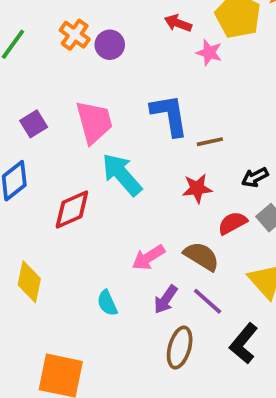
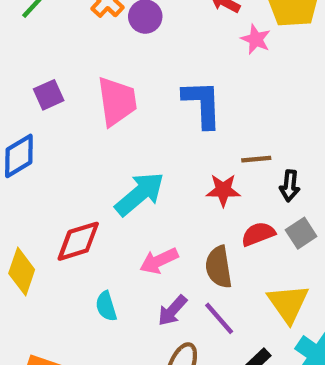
brown line: (210, 142) -> (256, 159), moved
cyan arrow: (122, 175) -> (140, 194), moved, turned 84
black arrow: (255, 177) -> (290, 186), turned -64
red diamond: (72, 209) -> (78, 241), moved
brown semicircle: (201, 256) -> (219, 267), turned -138

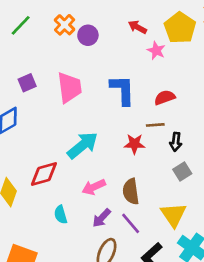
red semicircle: (258, 234) -> (165, 97), moved

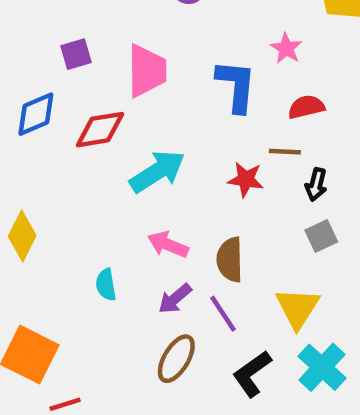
pink star: (156, 51) -> (286, 48), moved
red diamond: (44, 174) -> (100, 130), moved
pink arrow: (94, 187) -> (168, 245), turned 40

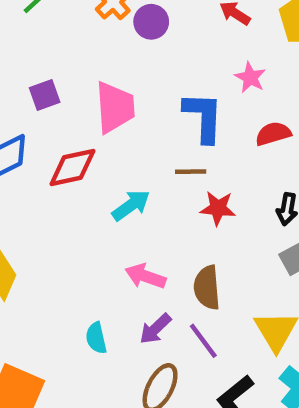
brown line: (285, 152) -> (191, 172), moved
cyan arrow: (157, 171) -> (131, 205), size x0.7
cyan semicircle: (106, 285) -> (96, 338), moved

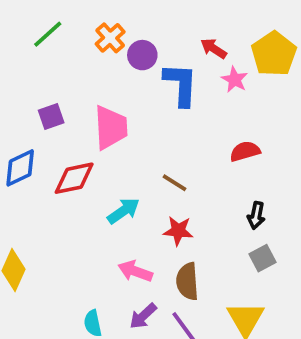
pink star: (250, 77) -> (235, 80), moved
blue L-shape: (203, 117) -> (181, 84), moved
brown line: (191, 172) -> (174, 183), turned 32
red star: (218, 208) -> (178, 231), moved

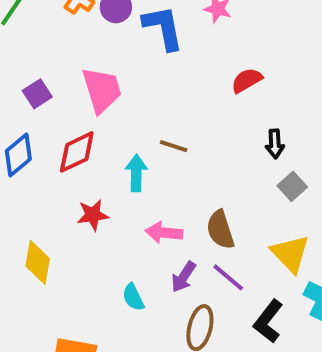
brown line: (174, 183) -> (174, 146), moved
cyan arrow: (123, 211) -> (136, 173), turned -40
red star: (178, 231) -> (93, 215), moved

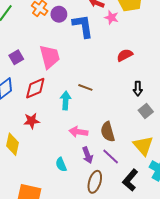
red star: (93, 215) -> (32, 121), moved
purple arrow: (184, 277) -> (88, 155), turned -56

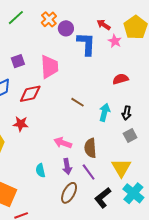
cyan arrow: (66, 100) -> (105, 112), moved

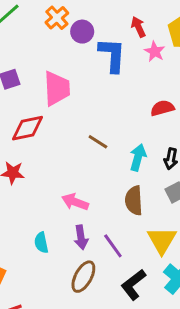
red arrow: (104, 25) -> (138, 27), turned 32
brown semicircle: (90, 148) -> (134, 201), moved

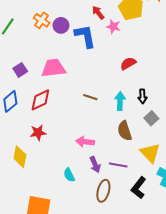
pink trapezoid: (57, 88) -> (53, 68), turned -80
purple line: (113, 246) -> (118, 165), turned -30

